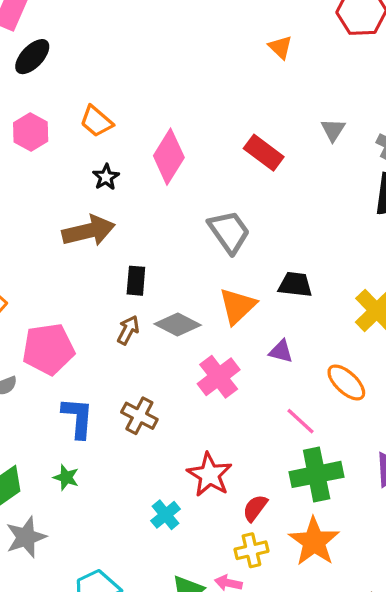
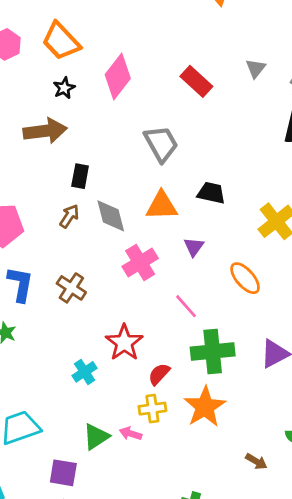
orange trapezoid: (96, 121) -> (61, 41), size x1.4
orange triangle: (237, 306) -> (162, 206), turned 36
gray diamond: (178, 325) -> (111, 216), turned 42
purple triangle: (281, 351) -> (194, 247), turned 45
pink line: (300, 421) -> (186, 306), moved

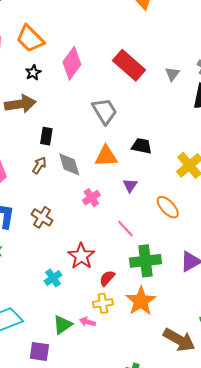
gray triangle: (256, 68) -> (172, 74), moved
red rectangle: (196, 81) -> (129, 65), size x1.4
pink cross: (140, 262) -> (91, 198), size x0.7
brown arrow: (256, 461) -> (179, 340), size x2.0

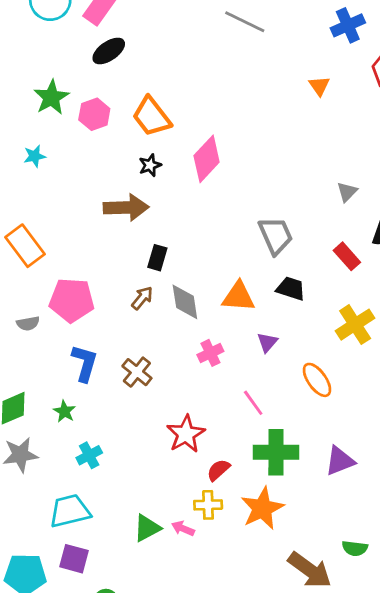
red rectangle: (129, 65) -> (347, 256), moved, size x0.6
gray trapezoid: (105, 111) -> (276, 235), moved
cyan cross: (53, 278) -> (89, 455), moved
purple square: (39, 351) -> (74, 559), moved

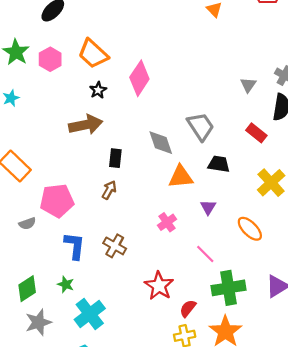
gray diamond: (185, 302) -> (161, 143), moved
cyan cross: (89, 455) -> (90, 314), size x1.6

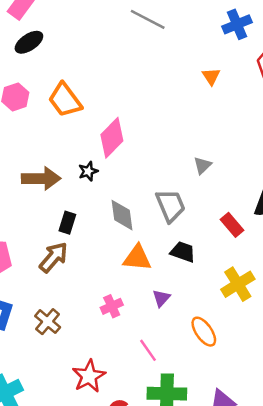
gray triangle: (248, 85) -> (202, 165), moved
black star: (98, 90) -> (88, 171), moved
brown arrow: (109, 190) -> (54, 257), size x1.5

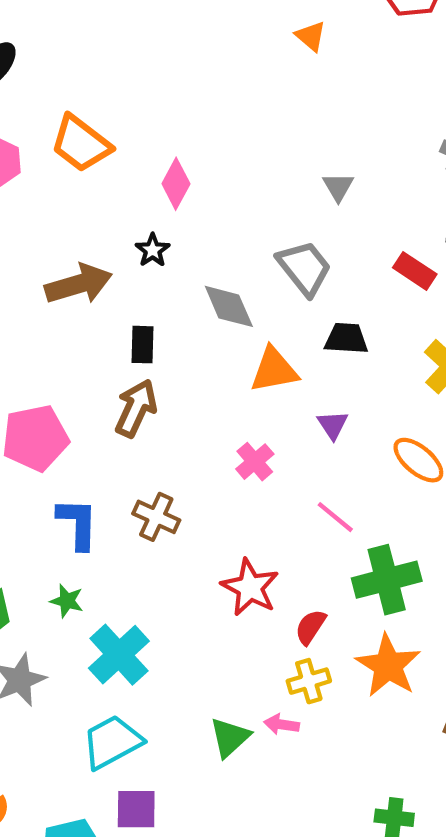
pink diamond: (112, 138) -> (176, 184), size x0.7

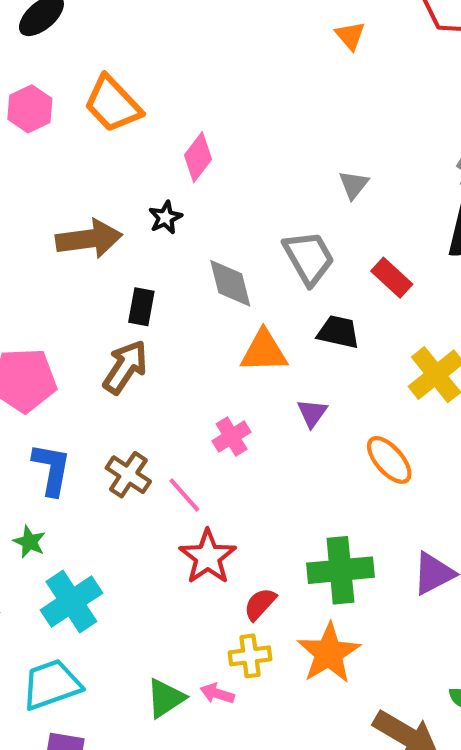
red rectangle: (415, 271) -> (392, 278), moved
pink line: (335, 517) -> (184, 495), moved

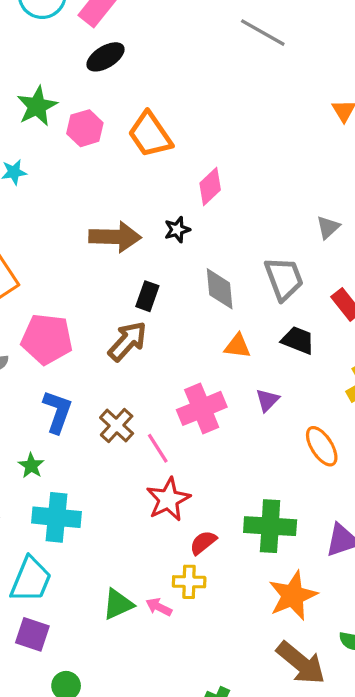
orange triangle: (264, 351) -> (237, 346), size x0.7
pink cross: (232, 436) -> (202, 408), size x1.6
cyan cross: (71, 602) -> (57, 517), turned 30
orange star: (329, 653) -> (293, 596), moved
cyan trapezoid: (51, 685) -> (31, 580), turned 123

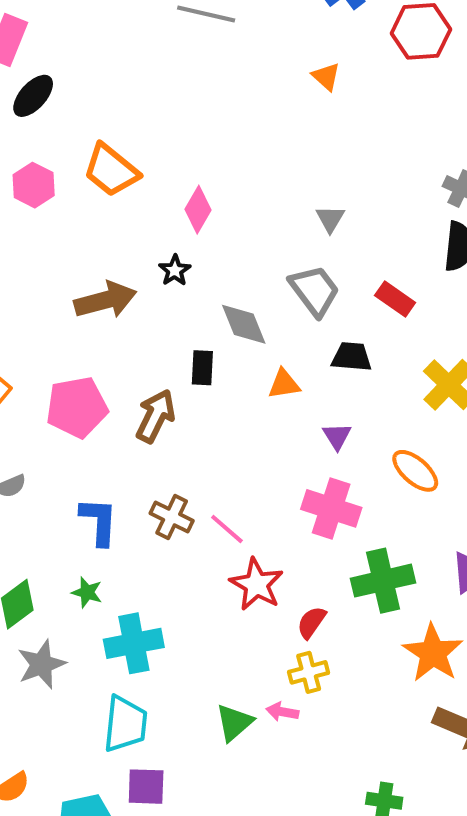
gray triangle: (328, 227) -> (330, 219), moved
black rectangle: (147, 296) -> (202, 368), moved
pink pentagon: (47, 339) -> (77, 407), moved
pink cross: (202, 408) -> (331, 508), moved, turned -33

